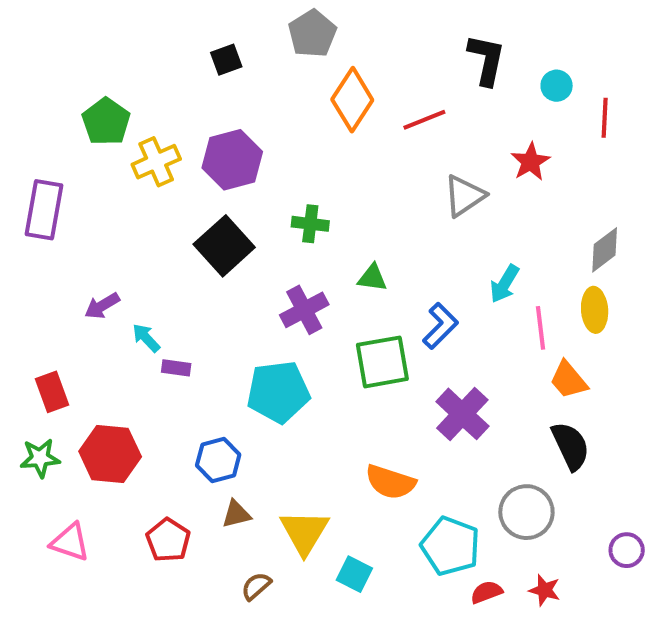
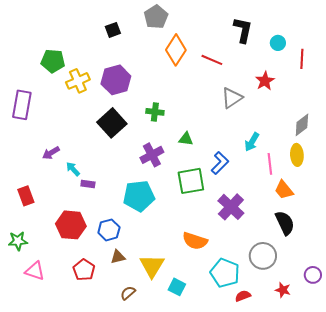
red line: (424, 120) -> (212, 60), turned 45
green pentagon: (106, 122) -> (53, 61), turned -30
red hexagon: (110, 454) -> (71, 225), moved
green star: (40, 458) -> (18, 241), moved
red star: (545, 590) -> (283, 290), moved

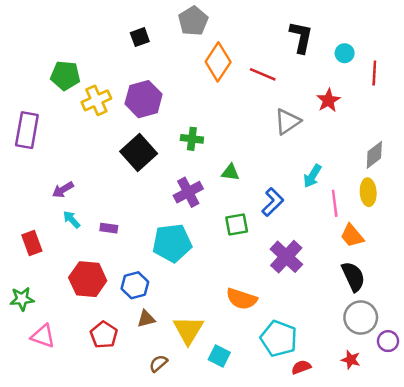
cyan arrow: (73, 169) -> (72, 219), moved
green square: (191, 181) -> (237, 224), size x0.7
gray circle: (263, 256) -> (361, 318), moved

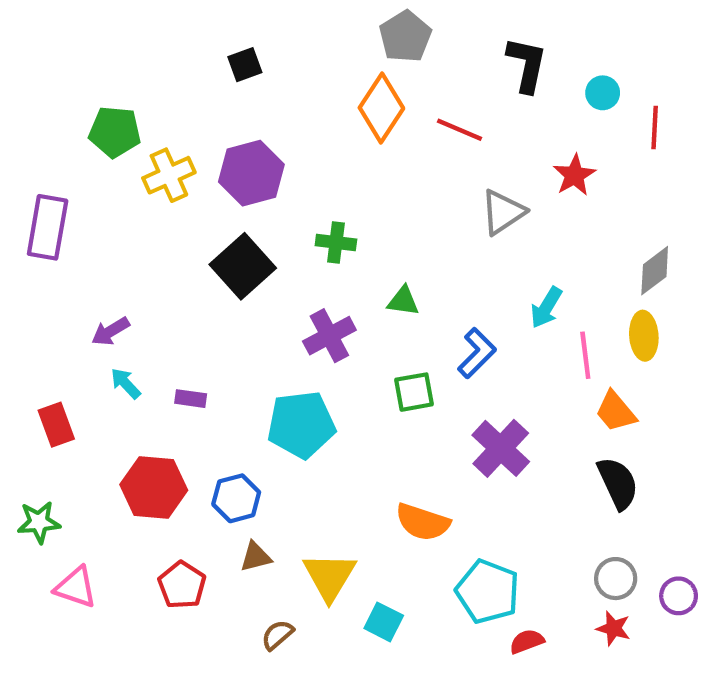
gray pentagon: (193, 21) -> (405, 36), moved
gray circle: (361, 318) -> (616, 579), moved, size x0.7

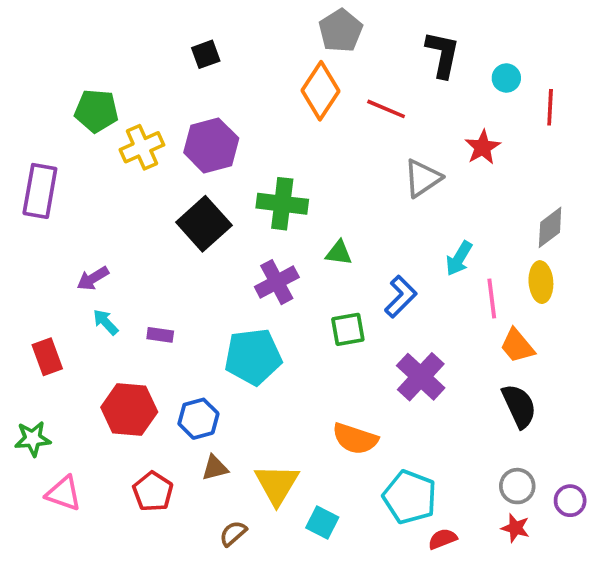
green cross: (336, 242) -> (282, 204), size x1.5

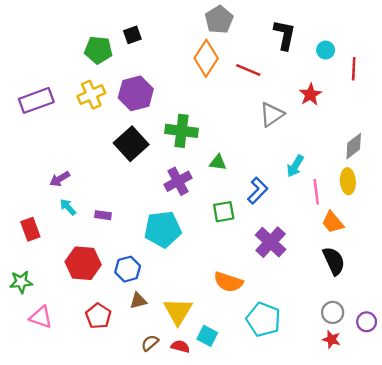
green pentagon: (96, 111) -> (98, 50), moved
purple rectangle: (40, 191) -> (36, 100), moved, turned 60
red semicircle: (443, 539) -> (180, 346), moved, turned 36

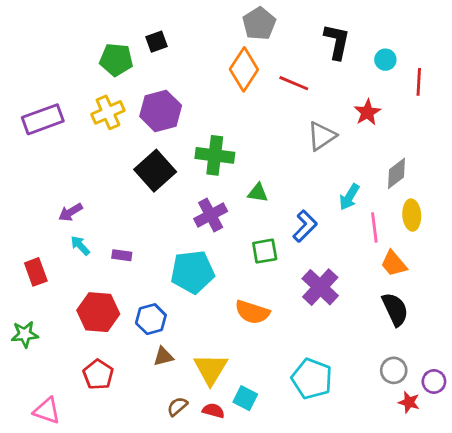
gray diamond: (354, 146) -> (396, 173), moved
orange semicircle: (228, 282) -> (252, 312), moved
red pentagon: (98, 316) -> (98, 375), moved
pink triangle: (41, 317) -> (47, 411), moved
red star: (331, 339) -> (409, 402), moved

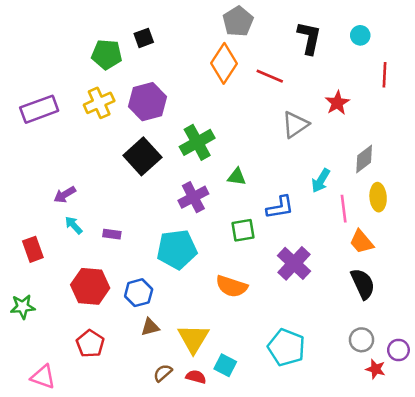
cyan circle: (385, 60) -> (360, 35), moved
green cross: (215, 155) -> (197, 142), turned -36
blue L-shape: (305, 226) -> (280, 207), turned 36

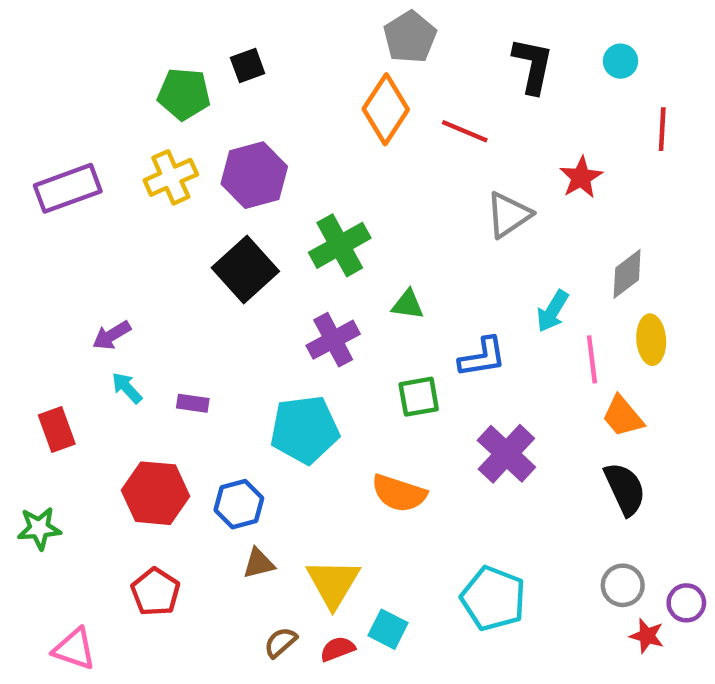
red semicircle: (196, 377) -> (338, 649), turned -36

